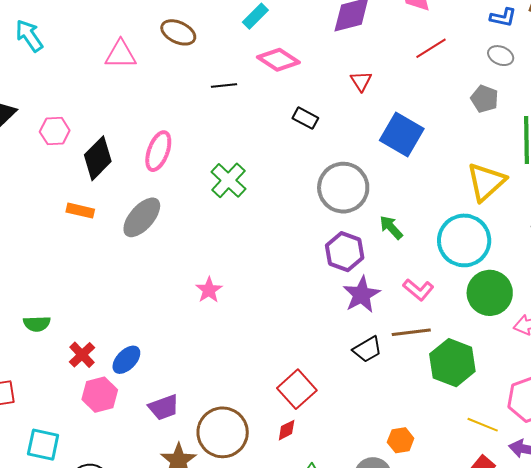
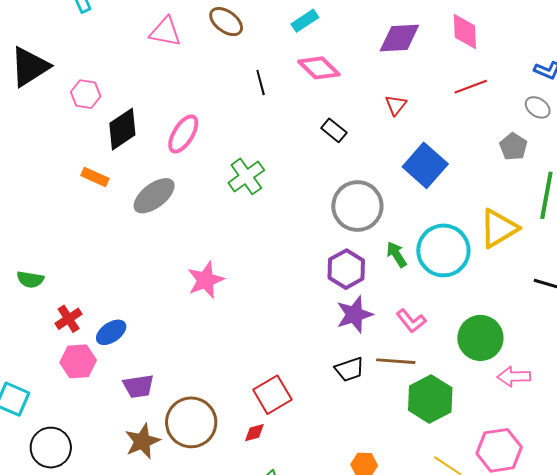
black line: (224, 85) -> (261, 83), turned 70
cyan circle: (464, 240) -> (443, 250), moved
pink star: (209, 290) -> (206, 280), size x1.4

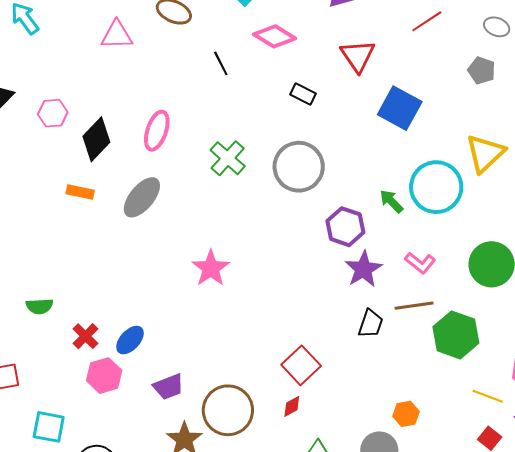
red triangle: (396, 105) -> (358, 56), size x1.6
gray circle: (357, 206) -> (299, 167), moved
black trapezoid: (349, 369) -> (371, 324), turned -40

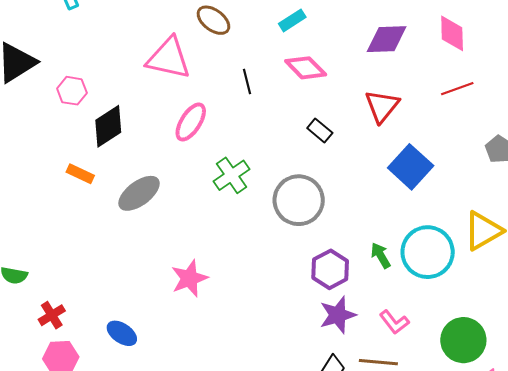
pink triangle: (117, 35) -> (169, 58), moved, size x1.4
pink ellipse: (157, 131) -> (191, 122), moved
blue ellipse: (130, 340) -> (122, 333), moved, turned 68

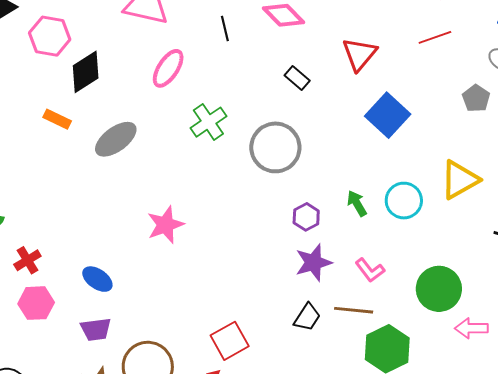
pink hexagon: (72, 91) -> (50, 36), size x1.4
cyan circle: (428, 252) -> (404, 201), size x0.7
purple hexagon: (330, 269) -> (306, 217), size x0.7

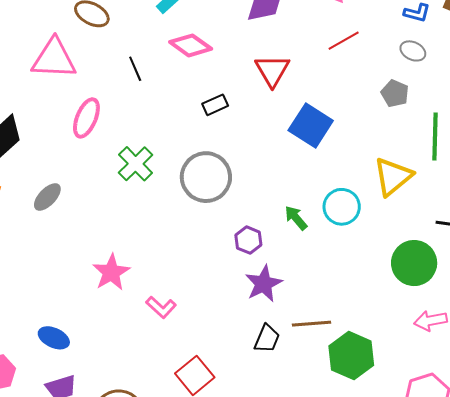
black rectangle: (297, 78) -> (215, 105), turned -55
gray ellipse: (116, 139) -> (47, 197), size x0.7
pink L-shape: (370, 270) -> (161, 307), moved
green circle: (439, 289) -> (414, 263), moved

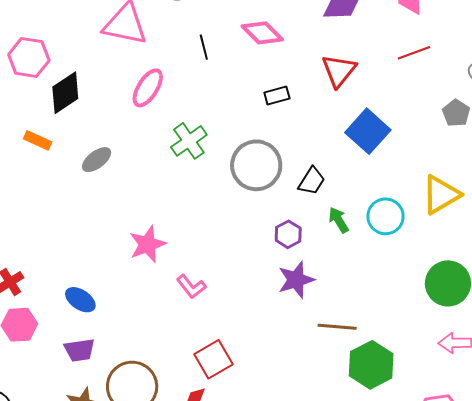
black trapezoid: (267, 339) -> (312, 181), moved

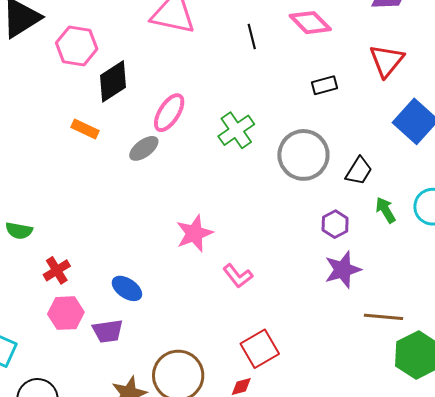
pink ellipse: (148, 88) -> (169, 113), moved
purple trapezoid: (80, 350) -> (108, 331), moved

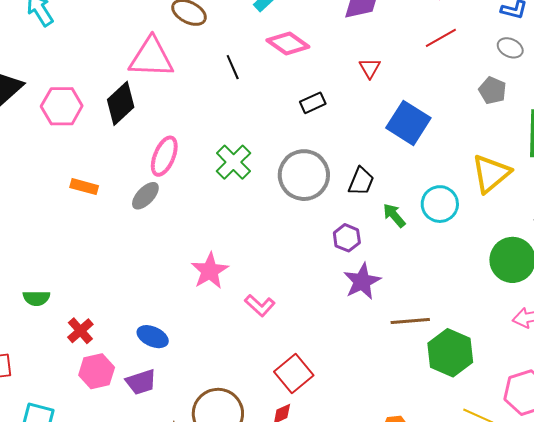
red triangle: (387, 61) -> (370, 68), size x0.6
black diamond: (113, 81) -> (121, 103), moved

